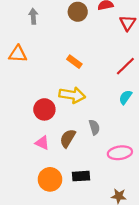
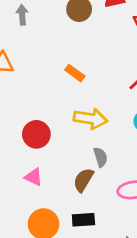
yellow arrow: (72, 95) -> (91, 119), moved
brown semicircle: (68, 138) -> (83, 180), moved

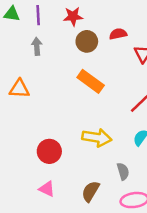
orange rectangle: (75, 73) -> (91, 81), moved, size x1.5
gray semicircle: (100, 157) -> (123, 171), moved

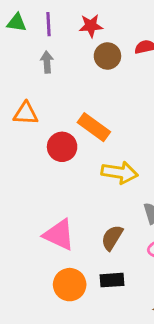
orange rectangle: (91, 81) -> (94, 127), moved
red circle: (49, 151) -> (62, 147), moved
pink triangle: (47, 189) -> (59, 235), size x1.6

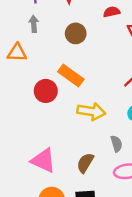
brown circle: (107, 56) -> (76, 33), moved
orange triangle: (26, 114) -> (17, 53), moved

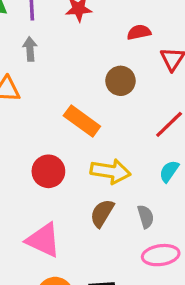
brown circle: (76, 33) -> (120, 81), moved
red circle: (46, 91) -> (48, 171), moved
brown semicircle: (85, 163) -> (102, 213), moved

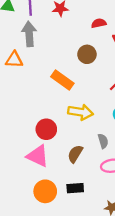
gray arrow: (30, 49) -> (29, 34), size x1.6
red circle: (48, 171) -> (46, 129), moved
brown semicircle: (102, 213) -> (75, 154), moved

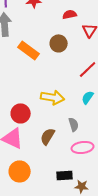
orange rectangle: (62, 80) -> (29, 50), moved
black rectangle: (75, 188) -> (65, 175), moved

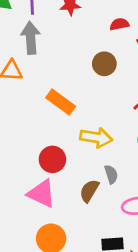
orange rectangle: (29, 50) -> (61, 102), moved
gray semicircle: (74, 124) -> (111, 174), moved

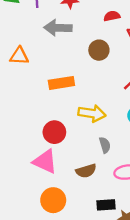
gray arrow: (31, 38) -> (58, 28), moved, turned -84
orange rectangle: (61, 102) -> (61, 83), turned -45
brown semicircle: (89, 191) -> (86, 171), moved, turned -138

